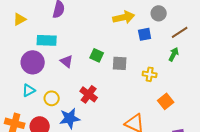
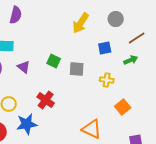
yellow arrow: (124, 17) -> (81, 23), turned 135
blue square: (145, 34) -> (105, 48), moved
green arrow: (174, 54) -> (131, 60), turned 40

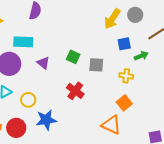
yellow arrow: (81, 23) -> (112, 19), moved
green arrow: (131, 60) -> (141, 56), moved
red cross: (46, 100) -> (75, 91), moved
orange square: (123, 107) -> (124, 103), moved

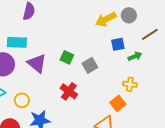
yellow arrow: (112, 19) -> (106, 19), turned 30
purple triangle: (43, 63) -> (37, 63), size x1.5
gray square: (96, 65) -> (90, 65), turned -35
yellow cross: (126, 76) -> (130, 84), moved

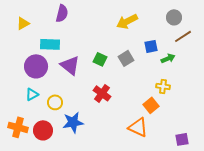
gray circle: (129, 15) -> (174, 17), moved
yellow arrow: (106, 19) -> (127, 21), moved
gray square: (90, 65) -> (126, 58), moved

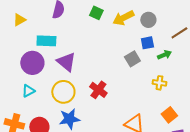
gray circle: (174, 17) -> (148, 20), moved
gray square: (126, 58) -> (132, 59), moved
green square: (100, 59) -> (96, 13), moved
yellow circle: (55, 102) -> (63, 92), moved, size x1.5
orange square: (151, 105) -> (169, 115), moved

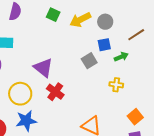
purple triangle: (66, 62) -> (43, 68), moved
orange square: (169, 115) -> (135, 117), moved

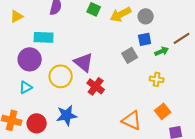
brown line: (136, 35) -> (182, 38), moved
yellow circle: (20, 94) -> (61, 76), moved
orange square: (135, 117) -> (163, 111), moved

